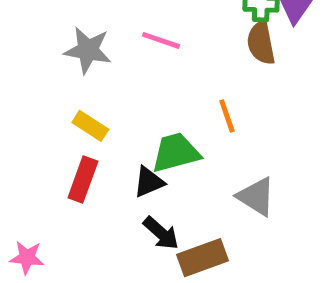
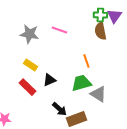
green trapezoid: (176, 153) -> (81, 83), moved
red rectangle: (83, 179) -> (27, 87), turned -66
black triangle: (149, 182) -> (49, 80), moved

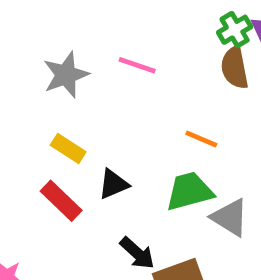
green cross: (100, 15) -> (235, 30), turned -32
gray star: (29, 34) -> (66, 75), turned -30
orange line: (86, 61) -> (201, 139), turned -48

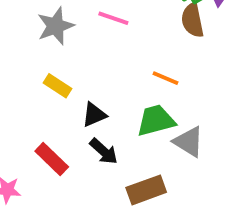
red rectangle: (61, 201) -> (52, 159), moved
black arrow: (137, 253) -> (104, 151), moved

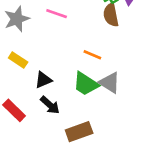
green trapezoid: (156, 120) -> (86, 84), turned -132
gray triangle: (189, 142) -> (110, 83), moved

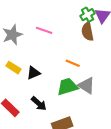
black triangle: (43, 80) -> (34, 73), moved
green trapezoid: (86, 84) -> (67, 87), turned 130

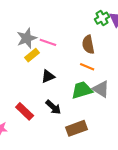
pink line: (44, 30) -> (48, 42), moved
brown semicircle: (88, 32) -> (88, 45), moved
yellow rectangle: (13, 68) -> (32, 55), moved, turned -72

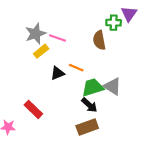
green cross: (102, 18) -> (114, 23), moved, turned 32
orange line: (87, 67) -> (76, 68), moved
black arrow: (53, 107) -> (89, 105), moved

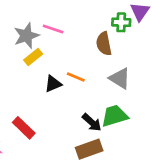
pink line: (58, 38) -> (53, 29), moved
gray triangle: (112, 86) -> (120, 78), moved
green trapezoid: (93, 87) -> (114, 116), moved

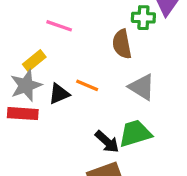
gray star: (26, 36) -> (26, 85), moved
red rectangle: (24, 128) -> (23, 114), moved, turned -40

